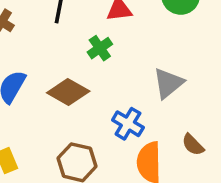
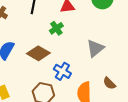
blue cross: (128, 124) -> (62, 71), moved

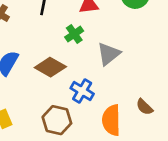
gray triangle: (95, 48) -> (109, 54), moved

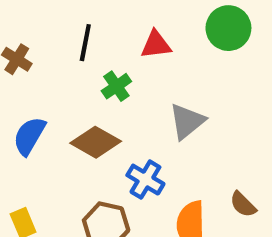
green cross: (74, 34) -> (116, 86), moved

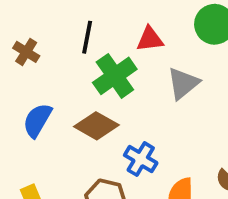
green cross: (116, 86) -> (115, 76), size x1.6
gray triangle: (187, 121) -> (183, 83), moved

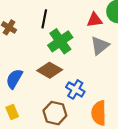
red triangle: (150, 39) -> (95, 20), moved
blue semicircle: (37, 120) -> (14, 79), moved

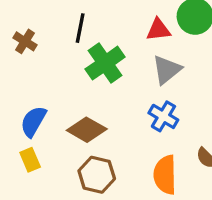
brown diamond: (50, 70) -> (87, 130), moved
blue cross: (75, 89) -> (163, 116), moved
yellow rectangle: (12, 112) -> (30, 160), moved

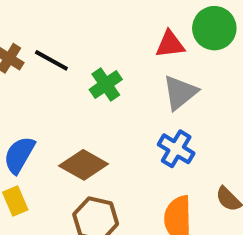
black line: (80, 28) -> (51, 60), moved, turned -72
green cross: (105, 63) -> (106, 84), size x0.7

